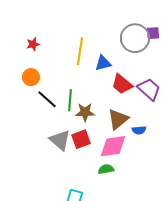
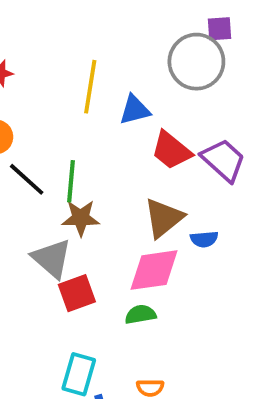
purple square: (153, 33) -> (220, 29), moved
brown star: (85, 112) -> (81, 218), moved
red square: (81, 139) -> (77, 293), moved

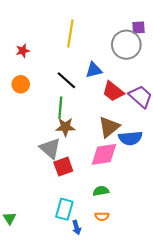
yellow line: (90, 87) -> (70, 34), moved
black line: (27, 179) -> (66, 80), moved
blue semicircle: (204, 239) -> (130, 138), size x1.6
green semicircle: (140, 314) -> (101, 191), moved

